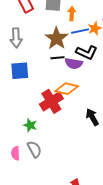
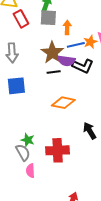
purple semicircle: (74, 63) -> (66, 61), moved
red cross: (51, 101) -> (58, 150), moved, turned 30
gray semicircle: (34, 149) -> (23, 152), moved
pink semicircle: (15, 153) -> (30, 171), moved

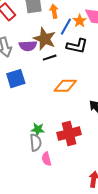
blue line: (76, 45) -> (66, 27), turned -36
purple semicircle: (66, 61) -> (28, 46), moved
gray semicircle: (23, 152) -> (36, 143), turned 36

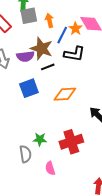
blue square: (16, 79) -> (29, 88), moved
gray semicircle: (36, 143) -> (25, 154), moved

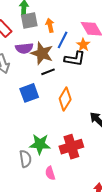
orange star: (75, 29) -> (83, 45), moved
purple semicircle: (25, 56) -> (24, 48), moved
orange diamond: (65, 94) -> (65, 99), turned -55
green star: (40, 139) -> (40, 144), size x1.5

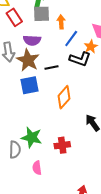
brown star: (42, 53) -> (28, 60), moved
red cross: (71, 147) -> (62, 145), size x0.7

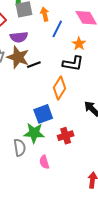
orange star: (91, 47) -> (79, 44), moved
black L-shape: (80, 59) -> (73, 63), moved
black line: (52, 67) -> (34, 65), moved
blue square: (30, 85) -> (43, 114), moved

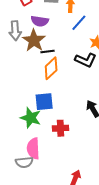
orange diamond: (60, 88) -> (51, 68), moved
gray semicircle: (20, 148) -> (24, 162), moved, turned 78
pink semicircle: (44, 162) -> (33, 148), size x1.5

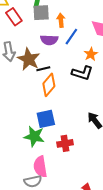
purple semicircle: (40, 21) -> (49, 40), moved

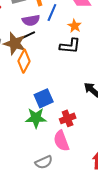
black line: (43, 69) -> (28, 35), moved
orange diamond: (49, 85) -> (24, 61), moved
pink semicircle: (40, 167) -> (61, 141), moved

